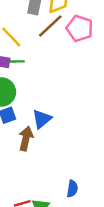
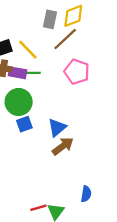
pink pentagon: (80, 28) -> (77, 72), moved
brown arrow: (26, 139) -> (63, 146), moved, turned 40

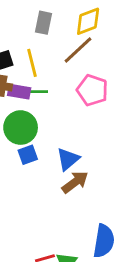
gray rectangle: (50, 19) -> (44, 23), moved
yellow line: (28, 50) -> (32, 63), turned 30
blue semicircle: (86, 194) -> (104, 241), size x1.6

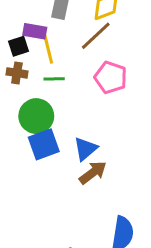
purple rectangle: (19, 92) -> (35, 31), moved
blue square: (28, 155) -> (44, 144), size x1.5

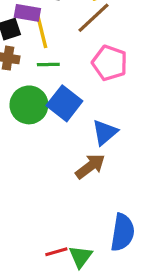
blue square: (44, 144) -> (64, 103), moved, turned -32
blue triangle: (85, 149) -> (105, 132), moved

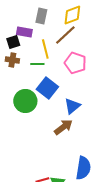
yellow line: (42, 32) -> (45, 49), moved
green circle: (29, 105) -> (25, 101), moved

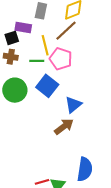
pink pentagon: (75, 63) -> (61, 59), moved
green circle: (25, 101) -> (15, 90), moved

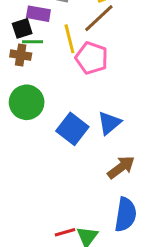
green line: (37, 61) -> (32, 42), moved
blue square: (47, 86) -> (72, 129), moved
brown arrow: (64, 127) -> (121, 167), moved

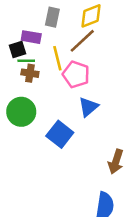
brown cross: (21, 55) -> (30, 73), moved
blue triangle: (109, 123) -> (88, 107), moved
brown arrow: (121, 167) -> (116, 162), moved, turned 145

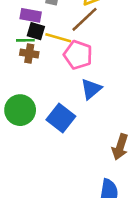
black square: (17, 50) -> (36, 31), moved, turned 35
yellow line: (57, 58) -> (58, 38), turned -60
green circle: (21, 112) -> (20, 110), moved

